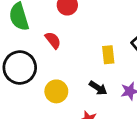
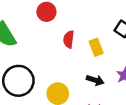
red semicircle: (53, 40) -> (69, 39), moved, turned -120

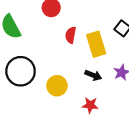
yellow rectangle: (96, 47) -> (96, 44), size x1.5

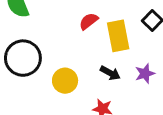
red semicircle: (71, 35) -> (89, 21), turned 35

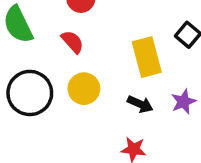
red semicircle: (89, 21) -> (72, 42), moved, turned 90
yellow circle: (65, 81) -> (84, 89), moved

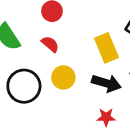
black arrow: (140, 104) -> (106, 83), size x1.5

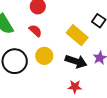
yellow rectangle: (106, 48) -> (77, 35), turned -30

